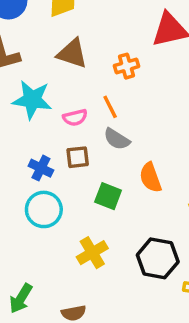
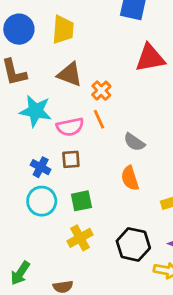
orange cross: (126, 66) -> (101, 91), moved, turned -30
pink semicircle: (75, 118) -> (70, 127), size x1.4
gray semicircle: (117, 139) -> (134, 142), moved
green square: (108, 196) -> (81, 201), moved, turned -35

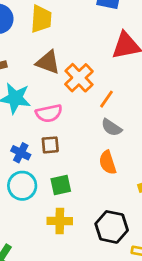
orange cross: (101, 91) -> (79, 78), size x1.5
orange line: (99, 119) -> (107, 99), moved, turned 60
yellow cross: (80, 238) -> (60, 221), turned 30

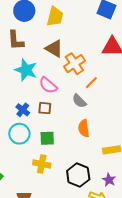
pink semicircle: (49, 113) -> (48, 85), turned 42
gray semicircle: (111, 127) -> (79, 101), moved

